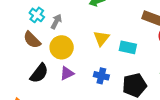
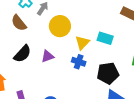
yellow triangle: (101, 38) -> (82, 43), moved
yellow circle: (62, 47) -> (60, 26), moved

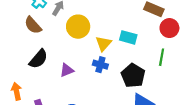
purple triangle: (48, 56) -> (67, 70), moved
black pentagon: (108, 73) -> (133, 76), turned -30

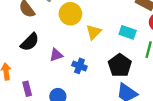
cyan rectangle: (128, 37) -> (128, 32), moved
blue cross: (100, 65) -> (79, 66), moved

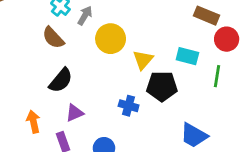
purple triangle: (56, 55) -> (75, 113), moved
black pentagon: (120, 65) -> (162, 86), moved, turned -30

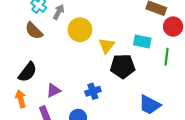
black semicircle: (61, 80) -> (28, 72), moved
blue cross: (129, 106) -> (93, 91), moved, turned -32

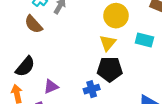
yellow circle: (80, 30) -> (116, 16), moved
black pentagon: (123, 66) -> (110, 69), moved

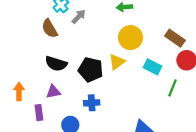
black semicircle: (25, 67) -> (56, 64), moved, turned 55
black pentagon: (110, 69) -> (91, 70), moved

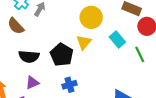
cyan rectangle: (153, 67) -> (117, 39), turned 35
black pentagon: (91, 70) -> (62, 55), turned 30
green line: (172, 88) -> (140, 54), turned -35

